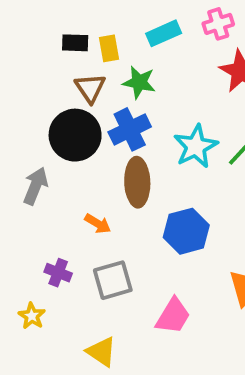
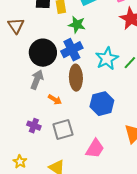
brown triangle: (90, 88) -> (16, 26), moved
gray arrow: (36, 186) -> (37, 80), moved
yellow star: (32, 316) -> (20, 162), moved

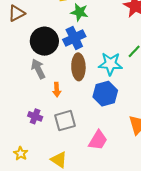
brown triangle: (16, 26) -> (17, 13), turned 36
cyan star: (107, 59) -> (110, 64), moved, turned 30
gray arrow: (37, 80) -> (38, 69), turned -48
orange arrow: (55, 100) -> (57, 90), turned 56

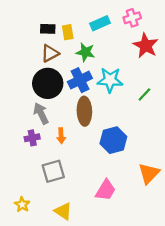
brown triangle: (17, 13) -> (50, 53), moved
cyan star: (110, 64) -> (110, 80), moved
purple cross: (35, 116) -> (32, 138), moved, turned -32
gray square: (65, 121) -> (53, 171), moved

